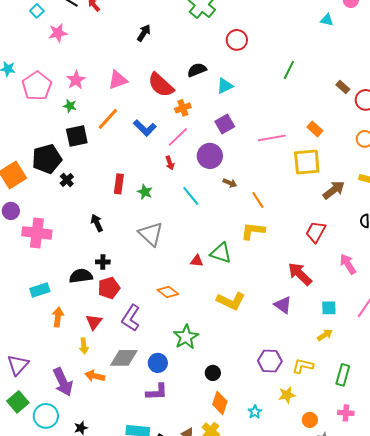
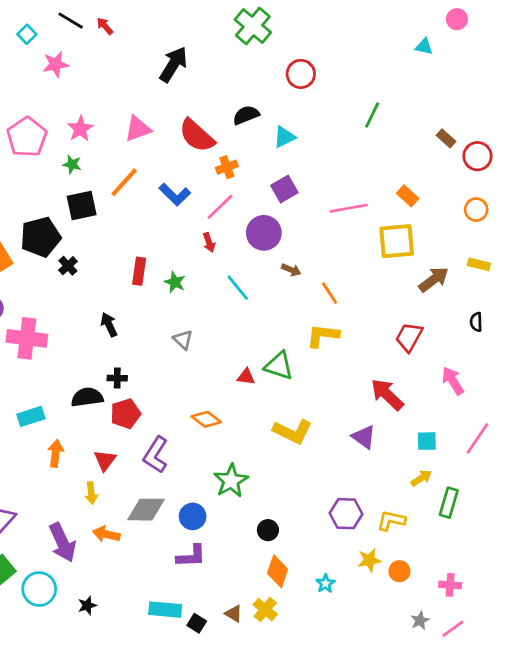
black arrow: (144, 33) -> (173, 64), size x1.5
gray triangle: (151, 234) -> (183, 340), size x0.6
green rectangle: (343, 375) -> (449, 503), moved
orange circle: (310, 420) -> (399, 571), moved

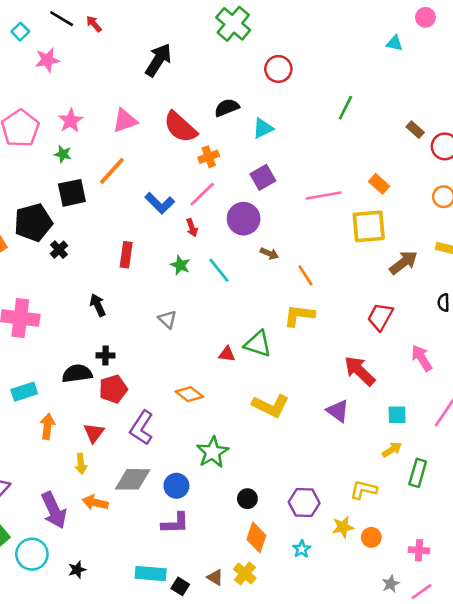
blue L-shape: (175, 195) -> (160, 203), moved
green star: (175, 282) -> (180, 265), moved
purple hexagon: (346, 514) -> (304, 503), moved

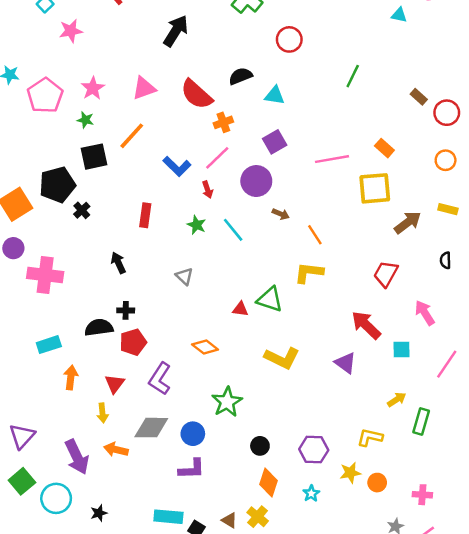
cyan triangle: (263, 128) -> (275, 96), turned 35
cyan square: (397, 415) -> (402, 349), moved

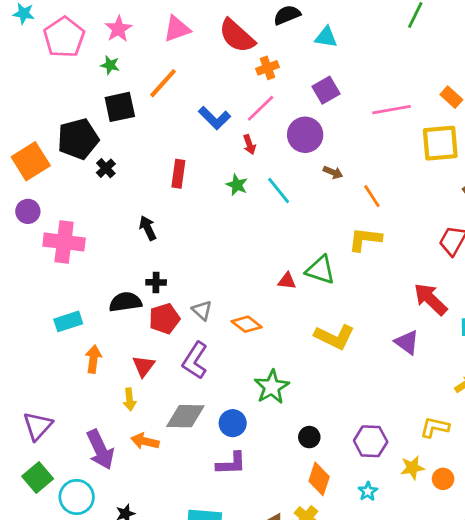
gray triangle: (184, 276) -> (202, 310), moved

